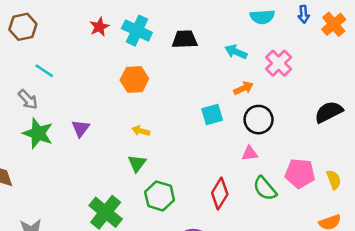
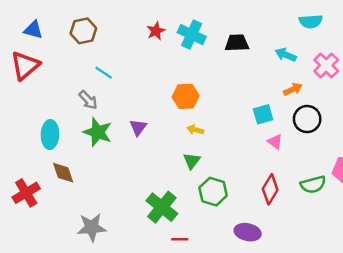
orange hexagon: (134, 79) -> (186, 96), moved
pink triangle: (250, 153) -> (275, 142), moved, turned 42
green semicircle: (265, 188) -> (313, 185), turned -65

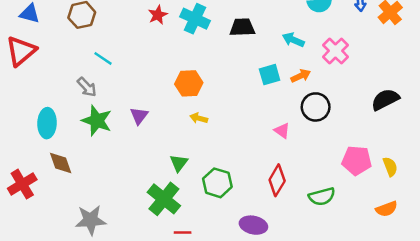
cyan square: (263, 114) -> (270, 75), moved
green triangle: (192, 161) -> (179, 163), moved
green semicircle: (313, 185) -> (322, 196), moved

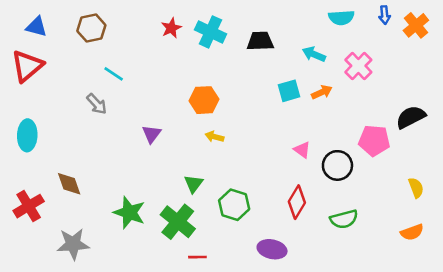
black circle: (316, 107) -> (337, 165), moved
green star: (97, 121) -> (129, 213), moved
cyan ellipse: (47, 123) -> (27, 135), moved
pink pentagon: (357, 160) -> (374, 141), moved
gray star: (91, 220) -> (73, 244), moved

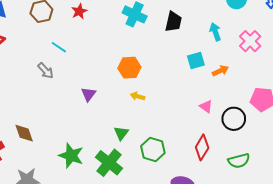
red star: (171, 28) -> (79, 11), moved
black trapezoid: (260, 41) -> (173, 22), turned 105
cyan arrow: (314, 54) -> (215, 32), turned 48
orange arrow: (322, 92) -> (220, 71), moved

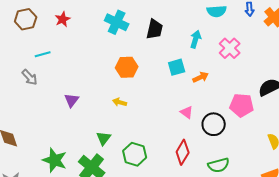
cyan arrow: (215, 32) -> (196, 39), turned 36
cyan line: (59, 47) -> (43, 54), turned -49
orange hexagon: (129, 68) -> (127, 67), moved

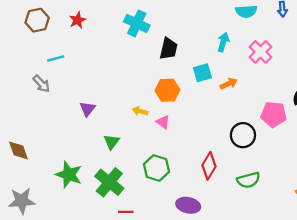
black trapezoid: (155, 29) -> (168, 49), moved
orange hexagon: (127, 67) -> (167, 90), moved
pink triangle: (187, 112) -> (163, 122), moved
green triangle: (104, 138) -> (112, 142), moved

